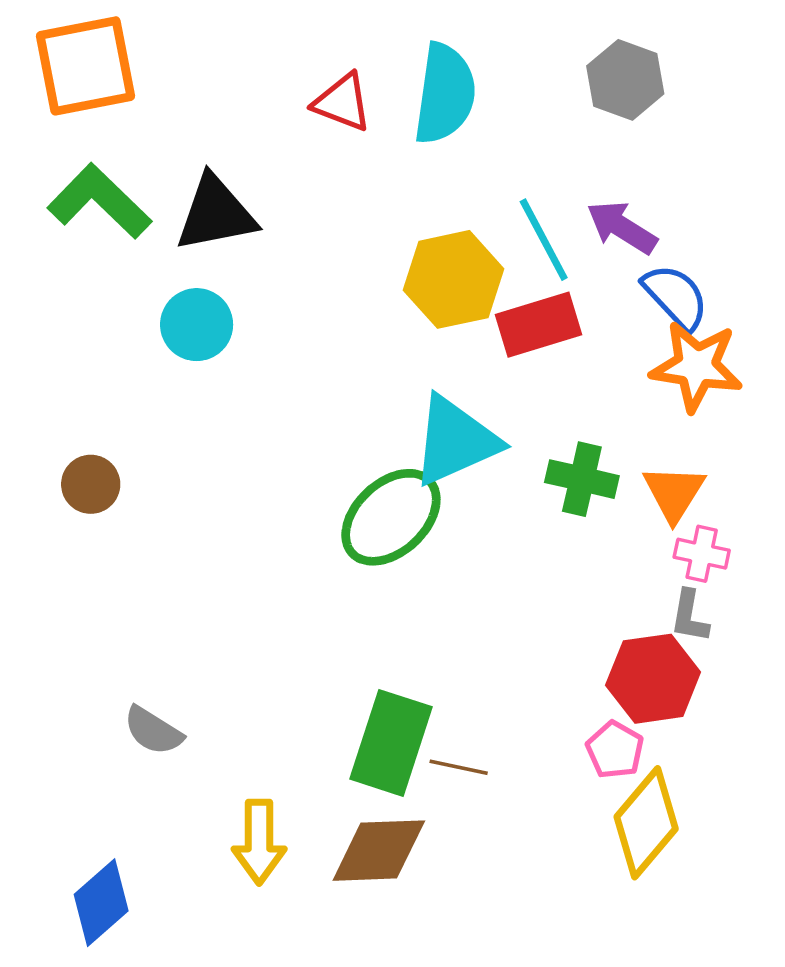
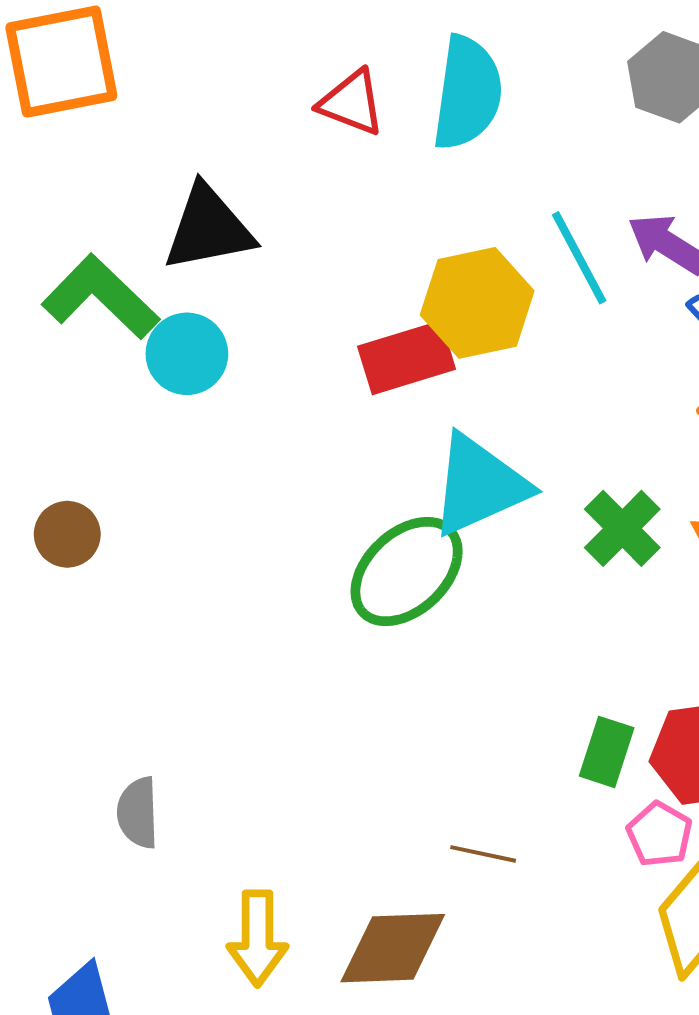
green L-shape: (99, 201) -> (101, 297), moved
red rectangle: (539, 325) -> (407, 358), moved
green cross: (582, 479) -> (622, 528), turned 32
gray semicircle: (153, 731) -> (138, 813), turned 56
green rectangle: (391, 743) -> (607, 752), moved, size x0.6

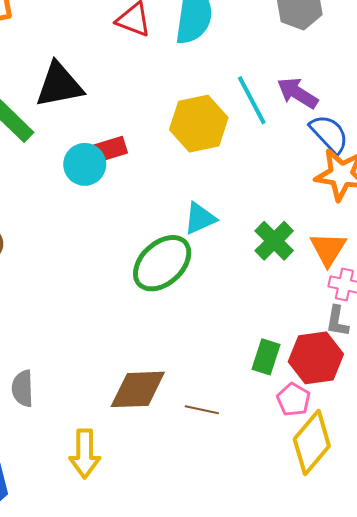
cyan circle: (187, 354) -> (85, 164), moved
red rectangle: (407, 358) -> (110, 149), moved, size x0.7
cyan triangle: (479, 485) -> (200, 218), size x0.6
brown diamond: (393, 948) -> (138, 389), moved

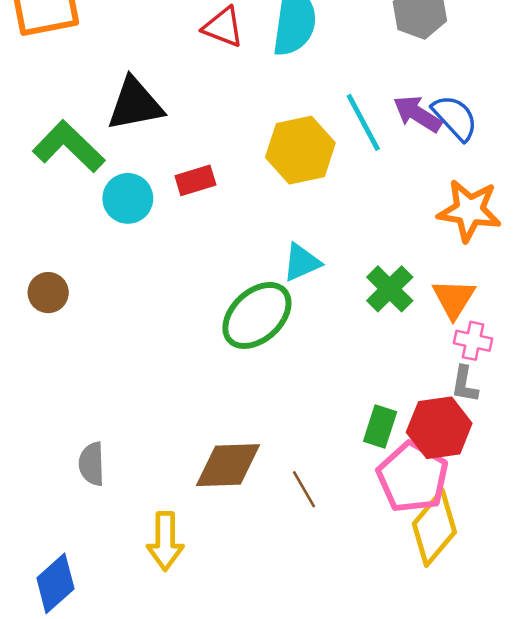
blue semicircle: (329, 134) -> (455, 118), moved
cyan circle: (85, 164) -> (128, 198), moved
pink pentagon: (293, 400) -> (413, 477), size x1.8
brown line: (202, 410) -> (304, 489), turned 48

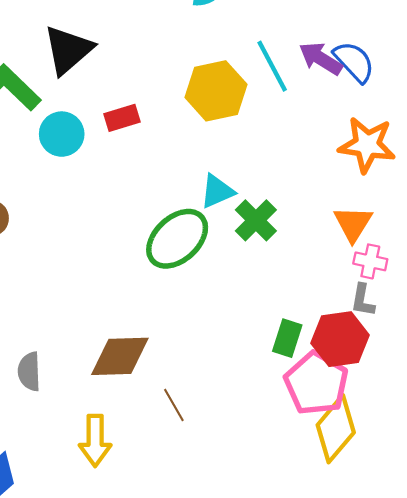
black triangle: (135, 104) -> (68, 50), turned -30
green cross: (390, 289) -> (256, 220), moved
brown diamond: (228, 465) -> (120, 356), moved
brown line: (304, 489) -> (174, 405), moved

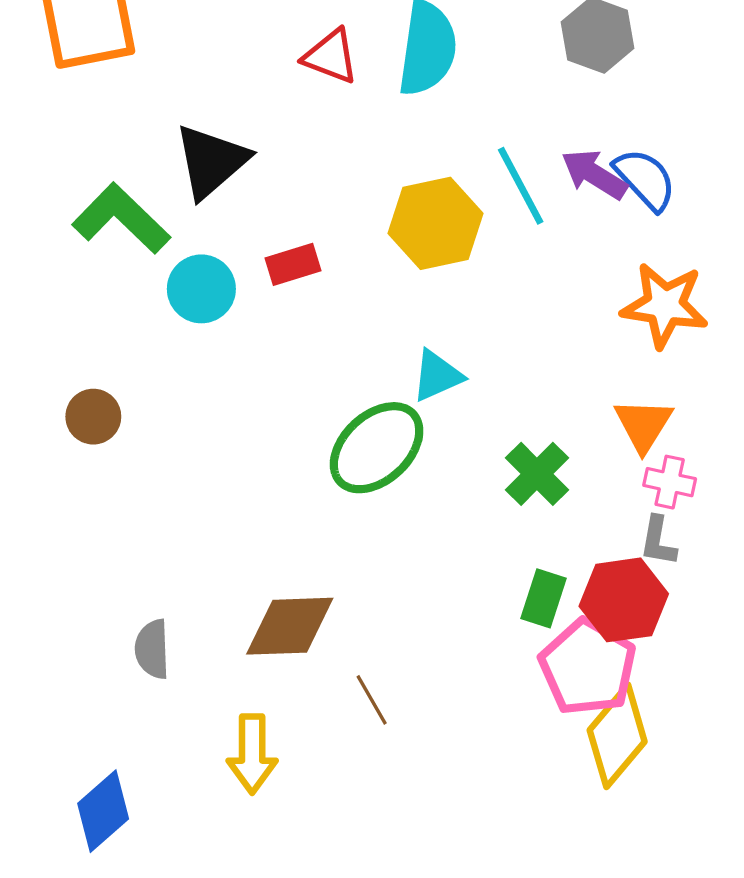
green cross: (256, 220) -> (537, 474), moved

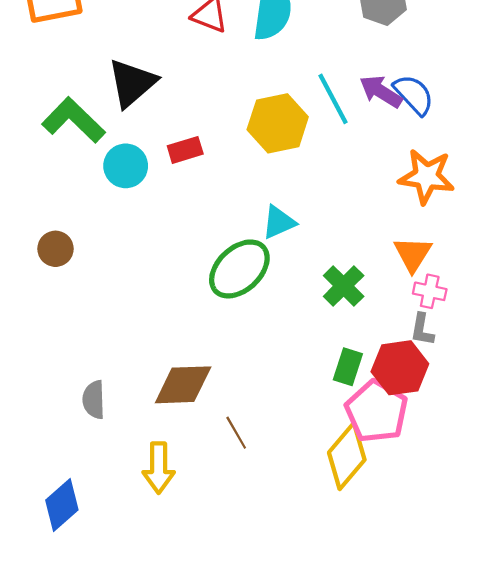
yellow diamond: (617, 736) -> (347, 456), moved

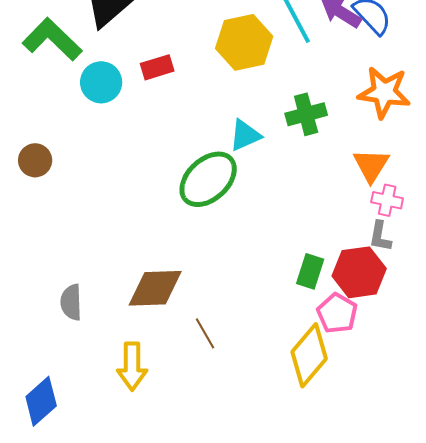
green cross: (344, 286) -> (306, 114), moved, turned 30
pink pentagon: (377, 411) -> (337, 313), size x0.7

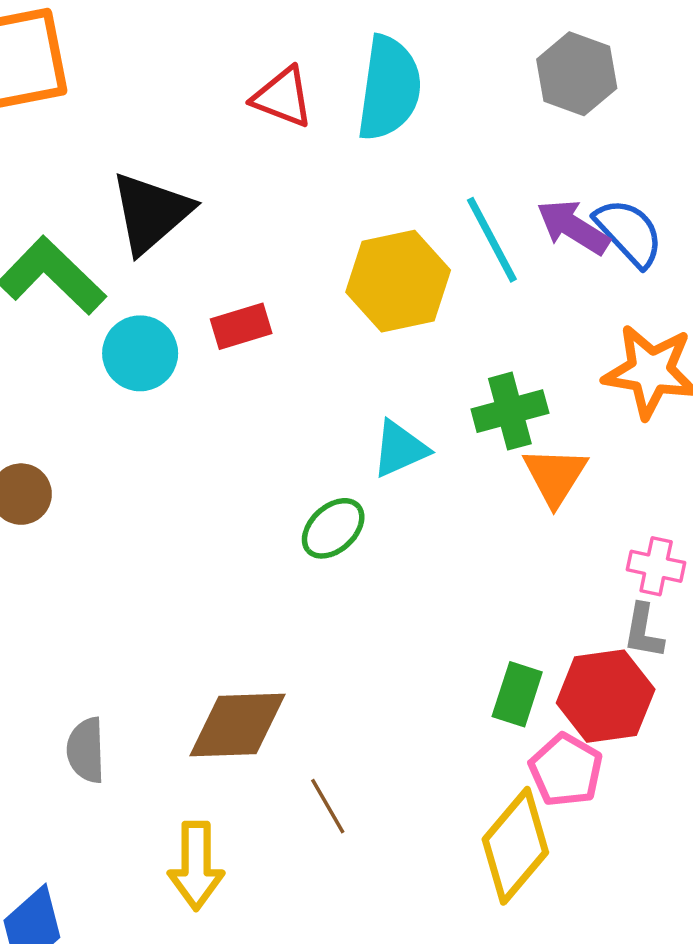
orange triangle: (371, 165) -> (555, 476), moved
green ellipse: (208, 179) -> (333, 528), size x0.6

